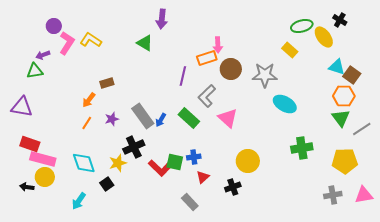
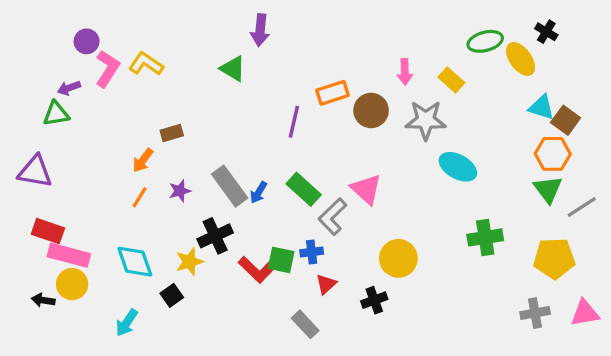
pink arrow: (218, 45) -> (405, 72), moved
yellow rectangle: (290, 50) -> (451, 80), moved
gray L-shape: (207, 96) -> (332, 217), moved

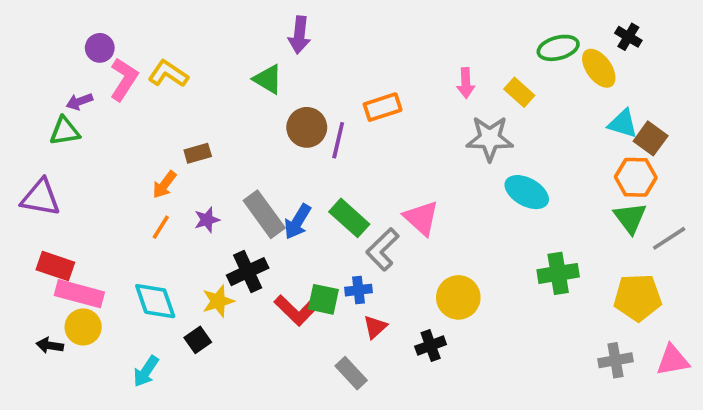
brown circle: (371, 110) -> (307, 127), moved
blue arrow: (259, 192) -> (298, 222), size x1.4

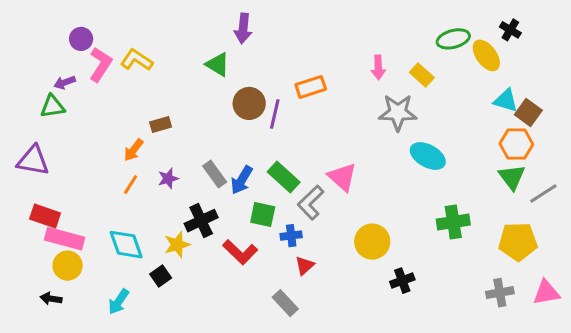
gray rectangle: (264, 214) -> (215, 174), size x0.7
green square: (323, 299) -> (263, 215), moved
black arrow: (50, 345) -> (51, 299), moved
black cross: (431, 345) -> (402, 281), moved

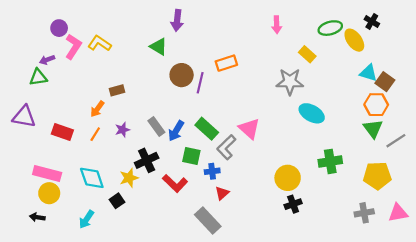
pink arrow: (378, 67) -> (277, 25), moved
red rectangle: (45, 216) -> (62, 132), moved
yellow circle: (372, 242) -> (288, 178), moved
gray rectangle: (285, 303) -> (208, 221), size x1.4

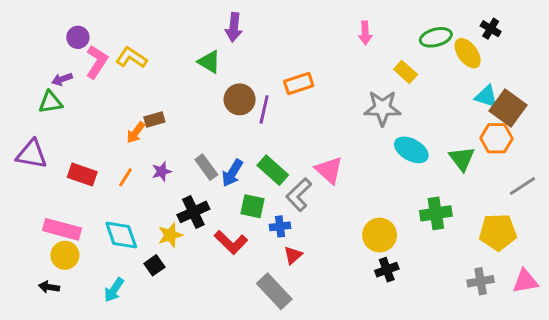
brown square: (385, 82) -> (508, 108), size x1.4
orange arrow: (97, 109) -> (136, 133), moved
green triangle: (373, 129) -> (462, 159), moved

